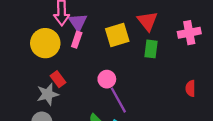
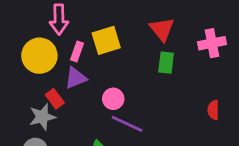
purple triangle: (78, 22) -> (76, 78), moved, turned 42
yellow square: (117, 35) -> (106, 40), moved
purple line: (118, 100) -> (127, 124), turned -36

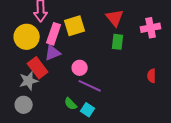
pink rectangle: (77, 51) -> (54, 34), size x1.5
red rectangle: (55, 99) -> (38, 68), size x1.5

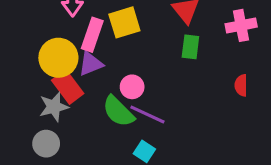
yellow circle: (27, 37) -> (58, 58), moved
red semicircle: (152, 76) -> (241, 85), moved
green semicircle: (71, 104) -> (118, 111), moved, size x1.6

